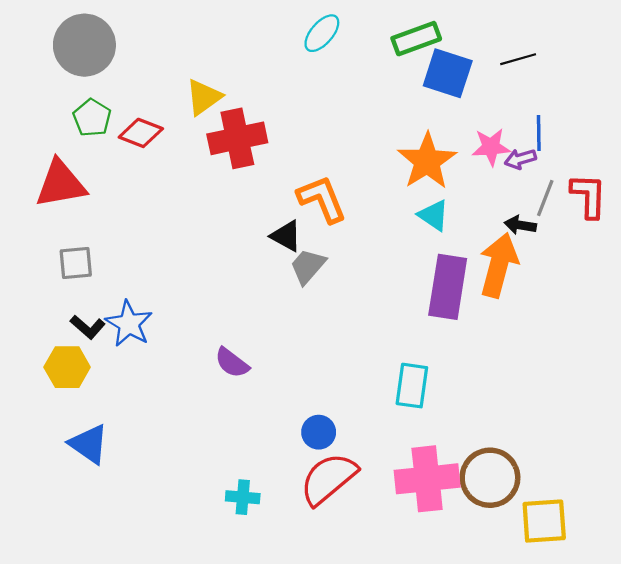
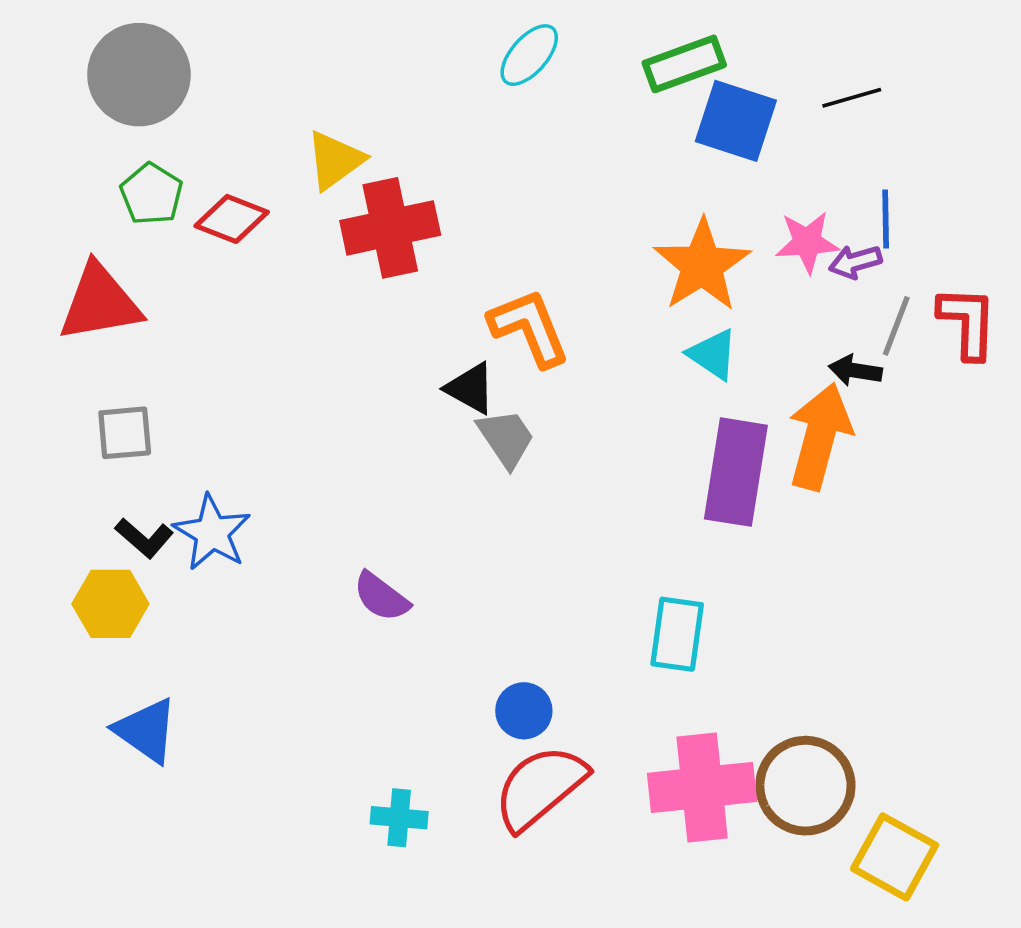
gray trapezoid: (308, 266) -> (506, 438), turned 105
yellow square: (544, 521) -> (895, 857), turned 33

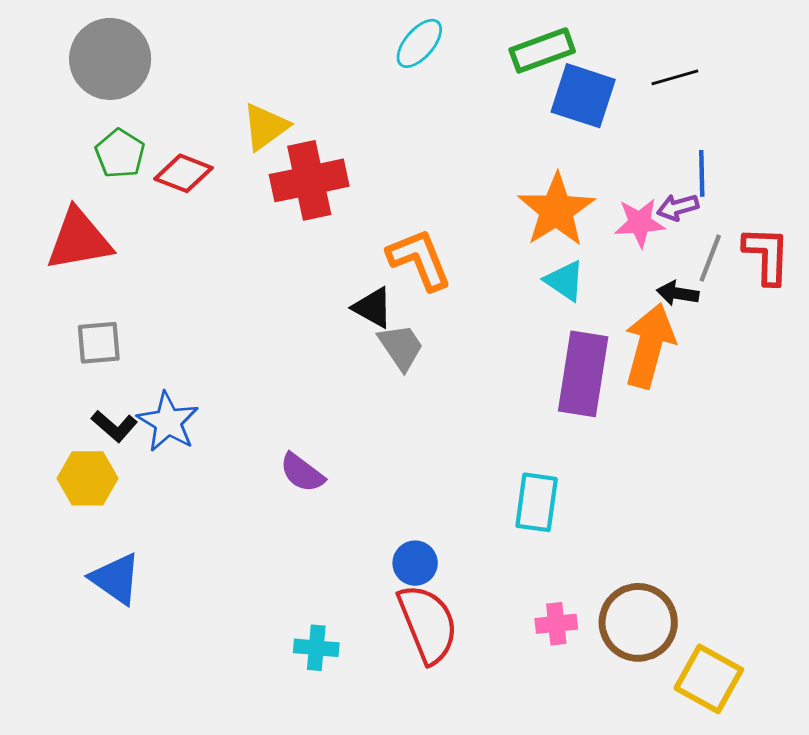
pink star: (807, 242) -> (640, 223), moved
red semicircle: (540, 787) -> (428, 624), turned 108
pink cross: (702, 787) -> (556, 624), size x0.5

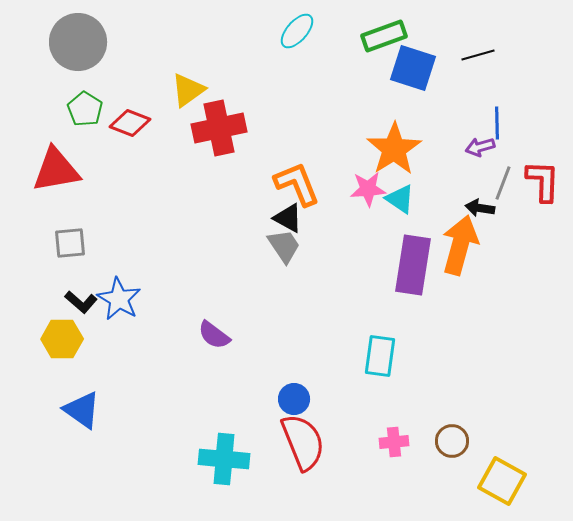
pink star: (640, 223) -> (368, 189), moved
black triangle: (373, 307) -> (288, 218), moved
brown circle: (638, 622) -> (452, 441), size x0.6
cyan cross: (316, 648) -> (224, 459), size x1.6

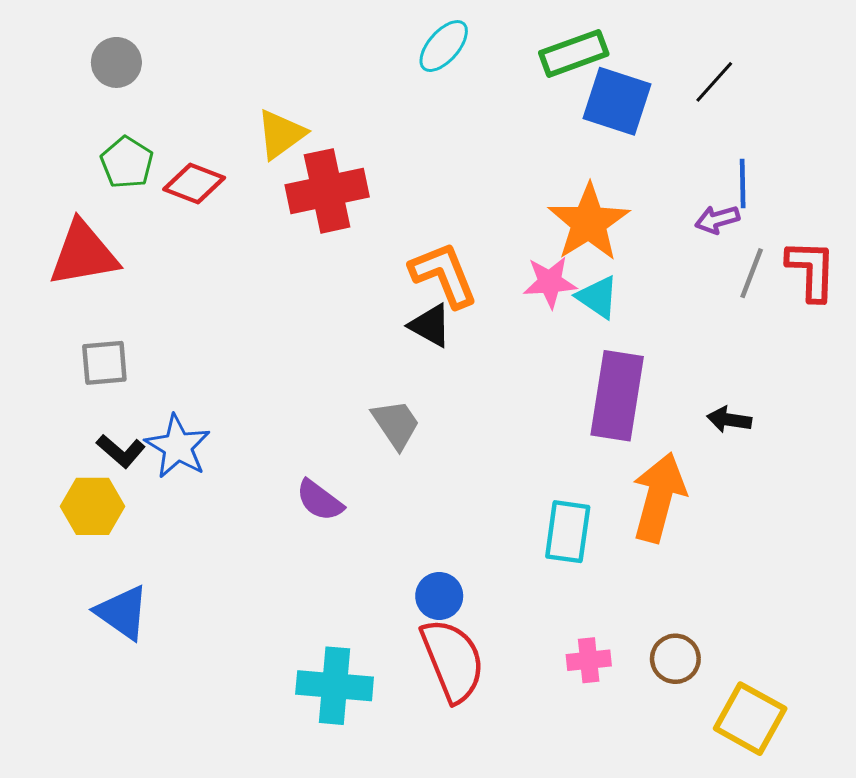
gray circle: (78, 42) -> (116, 62), size x0.6
black line: (478, 55) -> (714, 82), turned -32
black arrow: (480, 208) -> (729, 420), moved
orange arrow: (460, 245) -> (659, 497), moved
gray trapezoid: (284, 246) -> (396, 424), moved

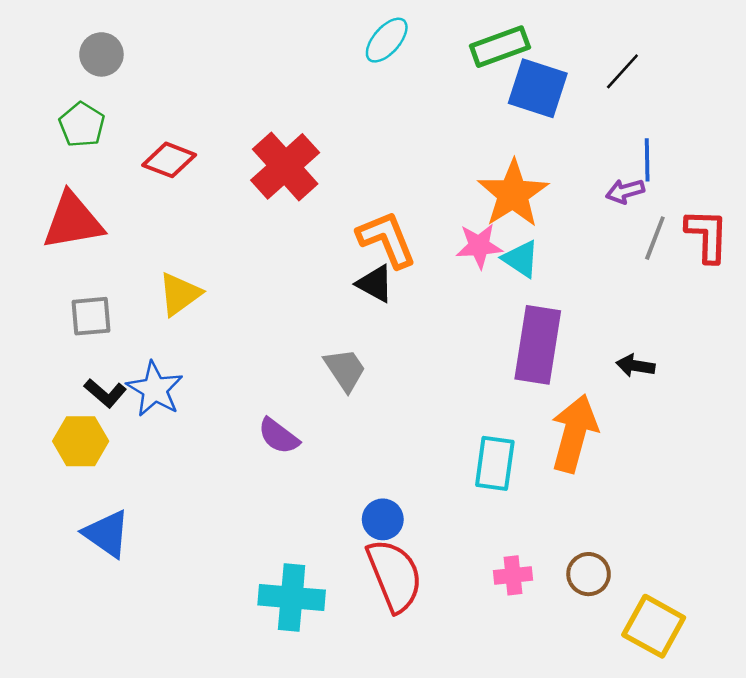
yellow triangle: (281, 134) -> (180, 294), moved
green pentagon: (127, 163) -> (82, 125), moved
red cross: (327, 191) -> (285, 166), turned -30

